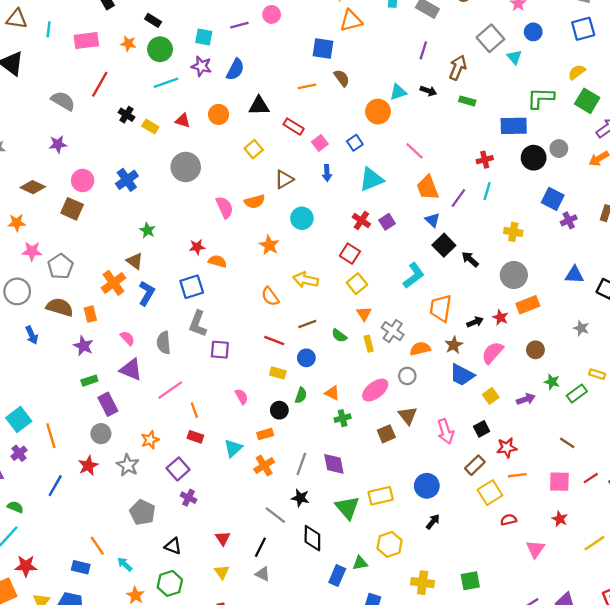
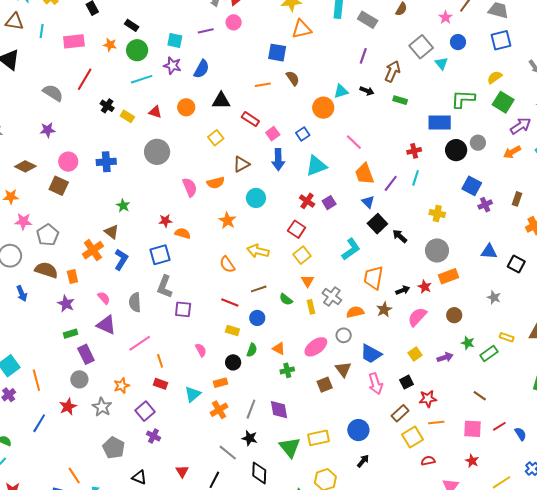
blue arrow: (327, 173) -> (278, 160), size x1.5
blue cross: (127, 180) -> (106, 162), turned 30
blue trapezoid: (462, 375) -> (371, 354), moved

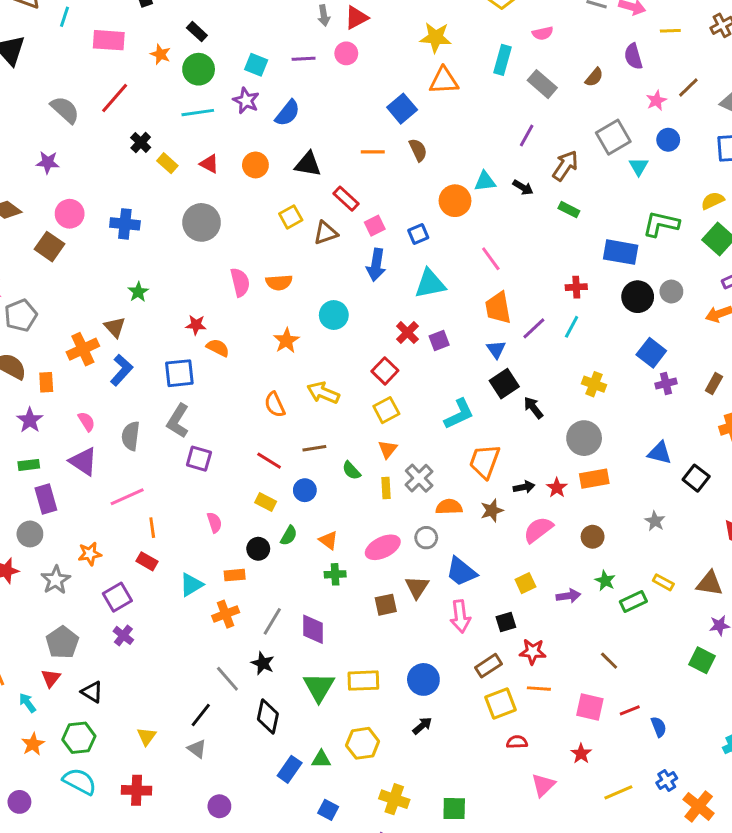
blue square: (277, 53) -> (402, 109), turned 30
brown triangle: (241, 164) -> (326, 233), moved
red triangle: (182, 471) -> (51, 678), moved

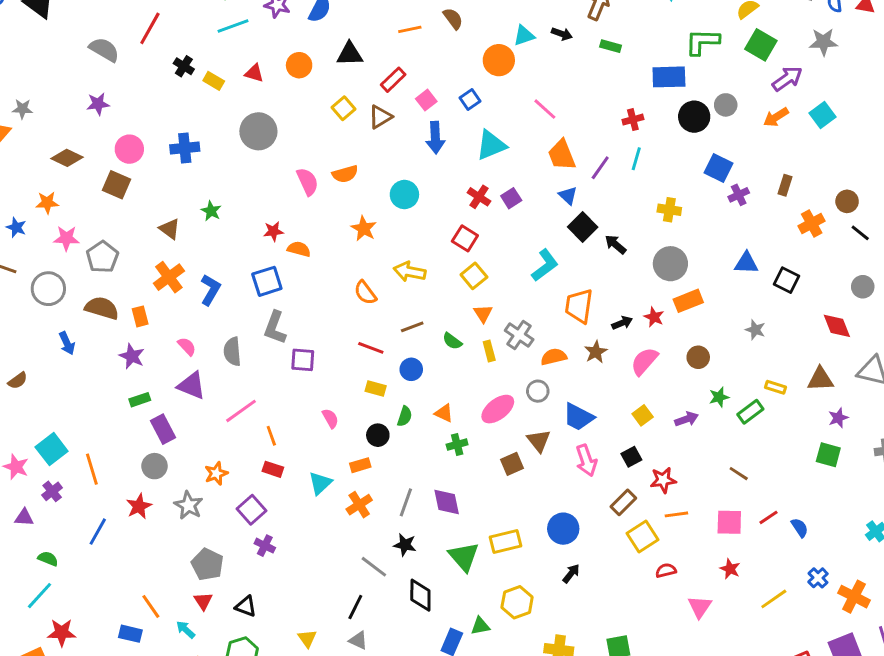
red rectangle: (346, 199) -> (393, 80), turned -75
brown triangle: (115, 327) -> (170, 229), moved
green star: (605, 581) -> (719, 397), turned -30

